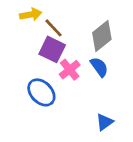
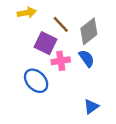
brown line: (54, 28) -> (61, 24), moved
pink cross: (70, 70) -> (61, 61), turned 30

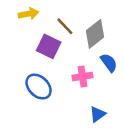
blue semicircle: (87, 58) -> (109, 63), moved
pink cross: (61, 61) -> (83, 76), moved

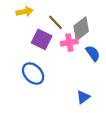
pink cross: (83, 76) -> (69, 43), moved

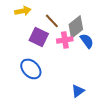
blue semicircle: (93, 53) -> (87, 41), moved

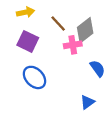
purple square: (39, 37) -> (28, 41), moved
blue semicircle: (87, 41) -> (97, 68), moved

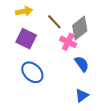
pink cross: (73, 45) -> (68, 42), turned 35
blue semicircle: (97, 68) -> (82, 64), moved

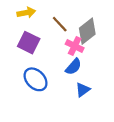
blue semicircle: (82, 64) -> (73, 67), moved, turned 77
blue triangle: (82, 95) -> (83, 90), moved

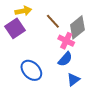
purple square: (29, 43) -> (15, 28), moved, turned 30

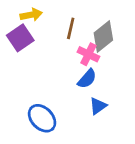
brown line: (53, 21) -> (71, 28), turned 56
blue ellipse: (31, 70) -> (42, 118), moved

